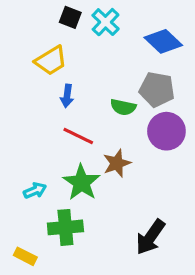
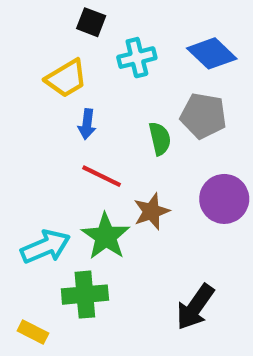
cyan cross: (106, 22) -> (137, 58), moved, turned 32
green semicircle: (123, 107) -> (160, 139), turned -115
purple circle: (166, 131) -> (224, 199), moved
cyan arrow: (35, 191) -> (45, 247), size x1.6

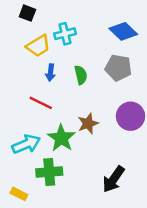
black square: (91, 22) -> (27, 13), moved
cyan cross: (137, 58) -> (65, 34), moved
green semicircle: (160, 139) -> (81, 75), moved
red line: (102, 176) -> (41, 103), moved

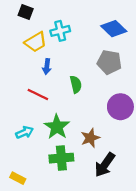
green semicircle: (81, 75) -> (76, 84), moved
brown star: (88, 123) -> (90, 138), moved
cyan arrow: (26, 144) -> (25, 132), size x0.7
green cross: (49, 172) -> (61, 158), moved

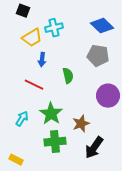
cyan arrow: (25, 132) -> (22, 119), turned -35

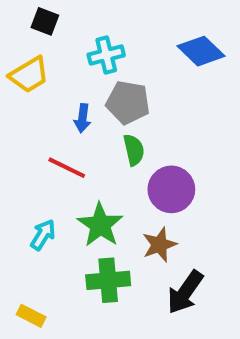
yellow trapezoid: (32, 38) -> (29, 75), moved
gray pentagon: (98, 56) -> (128, 102), moved
purple circle: (108, 96) -> (171, 189), moved

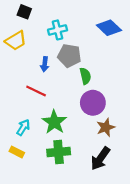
green semicircle: (134, 150) -> (85, 76), moved
brown star: (160, 245) -> (106, 127), moved
yellow rectangle: (31, 316) -> (17, 152), moved

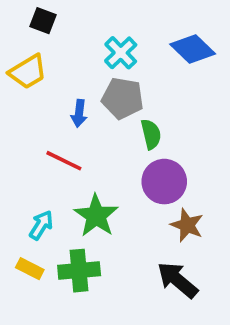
cyan cross: (58, 30) -> (121, 53), moved, turned -30
brown star: (106, 127) -> (187, 225), turned -30
green cross: (59, 152) -> (79, 271), moved
black arrow: (100, 158) -> (177, 280), turned 95

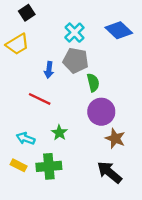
black square: (43, 21) -> (27, 13), turned 35
green star: (96, 216) -> (59, 133), size x0.6
cyan arrow: (41, 225) -> (26, 138), turned -102

